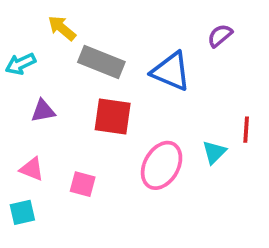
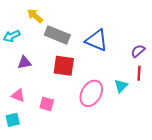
purple semicircle: (220, 36) -> (138, 51), moved

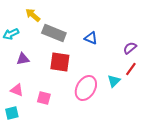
blue triangle: (97, 40) -> (91, 38), size x0.6
red line: (139, 73) -> (131, 69), turned 32

